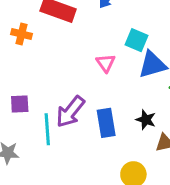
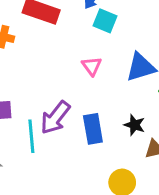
cyan square: (136, 40) -> (105, 21), moved

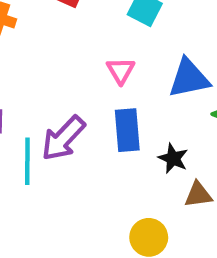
blue rectangle: (93, 129) -> (127, 130), moved

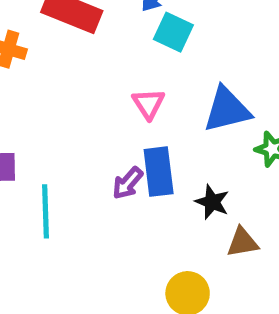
purple arrow: (63, 138) -> (128, 183), moved, size x0.6

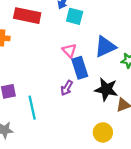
blue rectangle: (159, 172) -> (80, 68), moved
black star: (212, 202) -> (106, 89), size x1.5

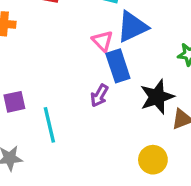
blue triangle: (105, 47) -> (132, 27), moved
black star: (106, 89) -> (157, 97), turned -30

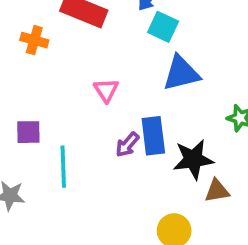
pink triangle: (102, 41) -> (106, 90), moved
blue rectangle: (118, 66) -> (153, 136), moved

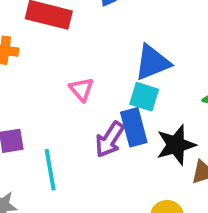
cyan square: (163, 27) -> (144, 97), moved
purple arrow: (127, 145) -> (110, 139), size x1.4

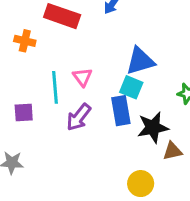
purple arrow: (110, 139) -> (79, 117), moved
cyan line: (50, 170) -> (55, 87), moved

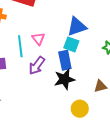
black star: (153, 127) -> (64, 79), moved

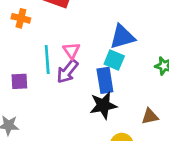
purple arrow: (37, 66) -> (67, 71), moved

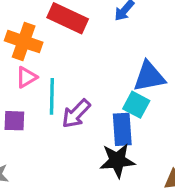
orange cross: (21, 18) -> (24, 42), size x1.5
pink triangle: (71, 51) -> (26, 77), moved, turned 30

